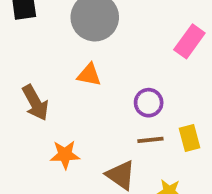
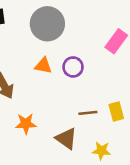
purple circle: (149, 103) -> (73, 67), moved

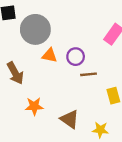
gray circle: (47, 24) -> (35, 29), moved
brown line: (88, 113) -> (89, 74), moved

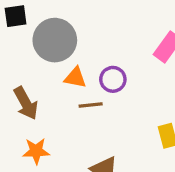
brown line: (89, 74) -> (91, 105), moved
orange star: (34, 106) -> (36, 151), moved

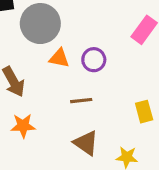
brown line: (91, 105) -> (81, 101), moved

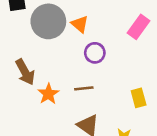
orange triangle: (59, 58) -> (80, 24), moved, turned 30
orange star: (23, 126) -> (48, 94), moved, turned -30

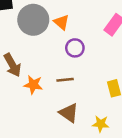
orange star: (48, 94) -> (33, 85), turned -30

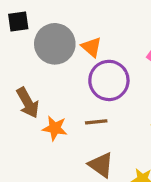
purple circle: (75, 48) -> (109, 80), size x1.6

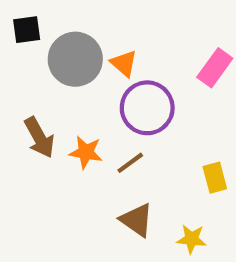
brown line: (96, 122) -> (130, 163), turned -30
orange star: (55, 128) -> (86, 152), moved

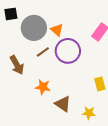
orange star: (86, 152) -> (43, 87), moved
brown line: (130, 163) -> (43, 52), moved

